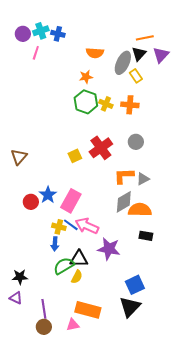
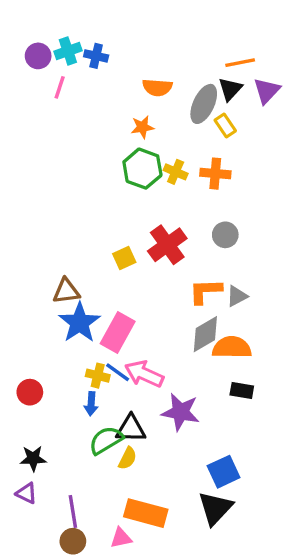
brown triangle: (19, 157) -> (66, 291), moved, turned 42
blue star: (48, 195) -> (79, 323), size x1.4
red circle: (31, 202) -> (30, 392), moved

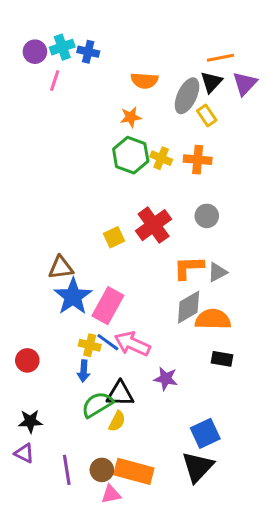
purple star: (181, 412) -> (166, 379), size x0.7
brown circle: (73, 541) -> (102, 470), moved

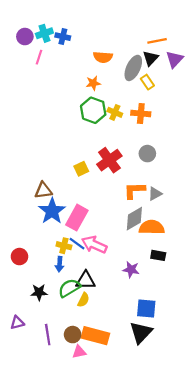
purple star: (166, 379) -> (131, 270), moved
black star: (30, 421) -> (39, 292), moved
blue square: (205, 433) -> (146, 309), turned 30
purple triangle: (24, 453) -> (17, 323), turned -40

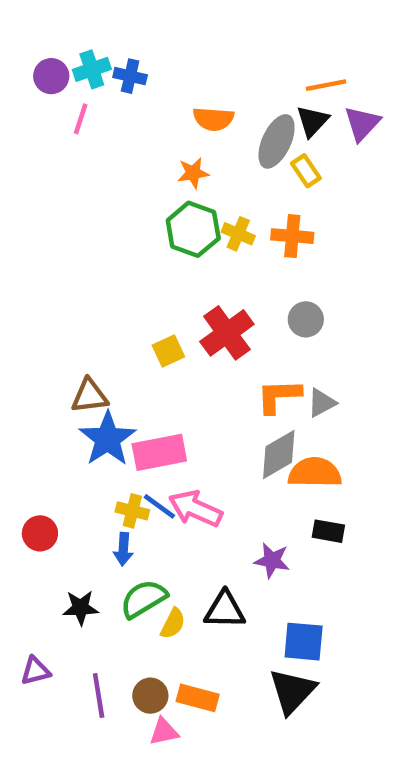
pink rectangle: (77, 218) -> (159, 452), turned 50
black triangle: (86, 280) -> (225, 610), moved
orange rectangle: (95, 336) -> (198, 698), size x0.7

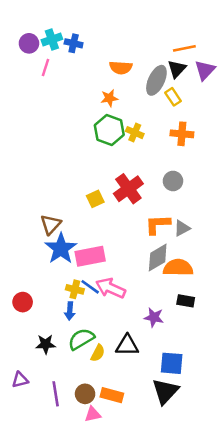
orange cross: (292, 236) -> (182, 134), moved
brown triangle: (90, 396) -> (51, 224), turned -40

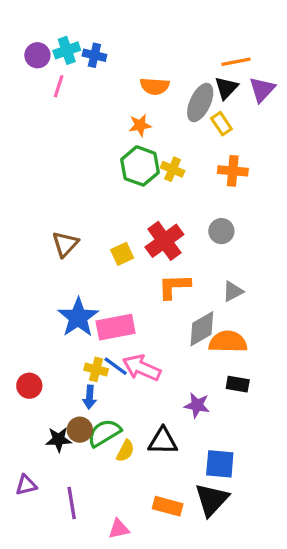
brown triangle: (51, 224) -> (65, 244), moved
orange L-shape: (158, 224) -> (174, 286), moved
brown circle: (85, 394) -> (80, 430), moved
orange rectangle: (112, 395) -> (168, 506), moved

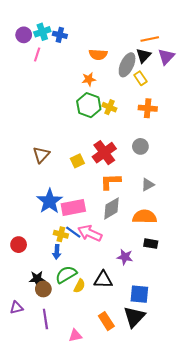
gray diamond: (202, 329) -> (112, 208), moved
brown circle: (80, 430) -> (43, 289), moved
orange rectangle: (168, 506) -> (106, 321), turned 42

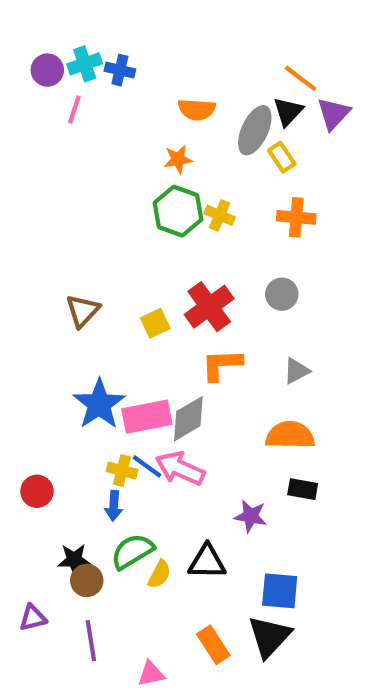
orange line: (150, 39) -> (300, 78), turned 48
gray diamond: (112, 208) -> (188, 419), moved

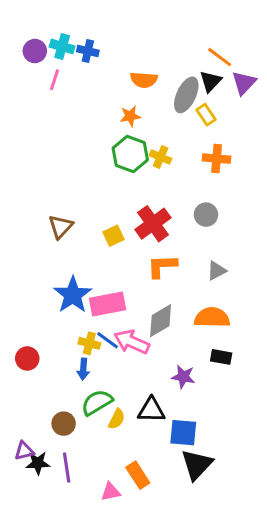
cyan cross: (85, 64) -> (62, 46), turned 35
gray diamond: (188, 419) -> (161, 321), moved
black star: (74, 560) -> (38, 463), moved
blue square: (280, 591) -> (183, 433), moved
orange rectangle: (213, 645) -> (138, 475), moved

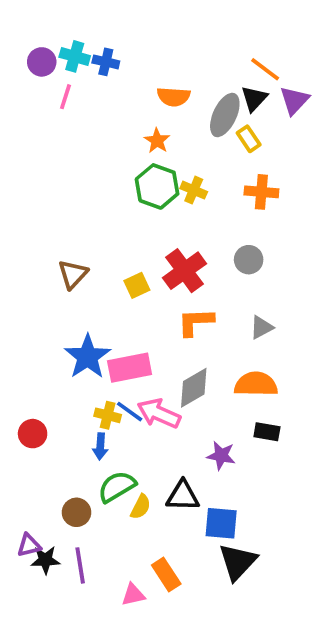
orange star: (130, 116) -> (157, 141), turned -30

